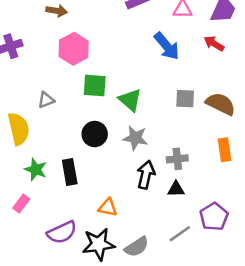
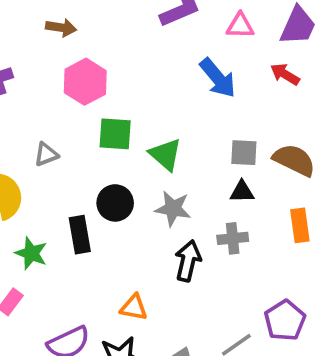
black rectangle: (70, 172) -> (80, 235), moved
black triangle: (176, 189) -> (242, 192), moved

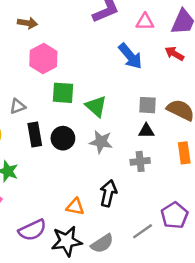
black rectangle: (80, 235) -> (35, 134), moved
black arrow: (188, 261) -> (108, 193), moved

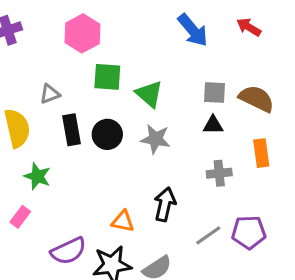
gray cross: (140, 161) -> (219, 173), moved
purple pentagon: (174, 215) -> (249, 232), turned 30
gray line: (143, 231) -> (208, 235), moved

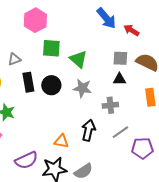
red arrow: (249, 27) -> (131, 30), moved
gray cross: (219, 173) -> (110, 105), moved
gray line: (208, 235) -> (120, 132), moved

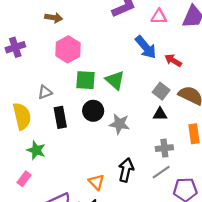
gray square: (120, 58) -> (161, 91), turned 35
green triangle: (78, 59) -> (115, 80), moved
black circle: (51, 85) -> (93, 111), moved
gray cross: (110, 105) -> (164, 148), moved
orange triangle: (61, 141) -> (96, 182), turned 35

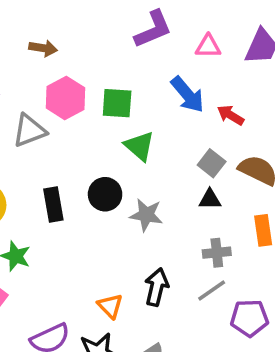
green square: (85, 80) -> (117, 103), moved
gray triangle: (45, 92) -> (29, 131), moved, size x1.5

